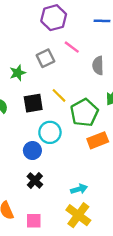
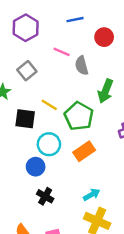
pink line: (72, 47) -> (62, 52), moved
black square: (33, 103) -> (25, 119), turned 30
orange rectangle: (98, 140) -> (84, 151), moved

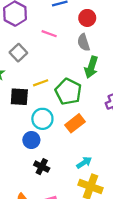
gray semicircle: (82, 66) -> (84, 42), moved
yellow line: (49, 105) -> (41, 83), turned -48

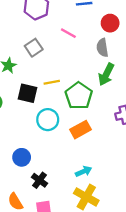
blue circle: (31, 140) -> (22, 157), moved
black cross: (42, 167) -> (39, 180), moved

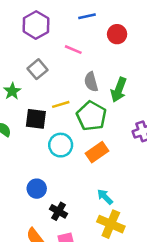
gray semicircle: (102, 48) -> (91, 82), moved
cyan arrow: (84, 171) -> (105, 197), turned -105

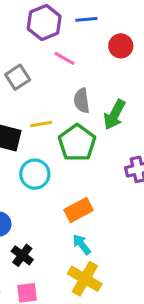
purple hexagon: (36, 25) -> (44, 22), moved
orange rectangle: (97, 152) -> (79, 210), moved

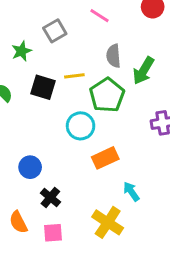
cyan circle: (35, 174) -> (81, 126), moved
cyan arrow: (82, 244) -> (131, 191), moved

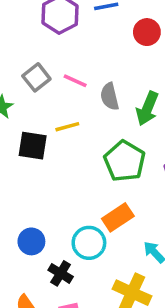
pink line: (99, 16) -> (75, 81), moved
green pentagon: (107, 95) -> (125, 161), moved
cyan circle: (81, 126) -> (89, 243), moved

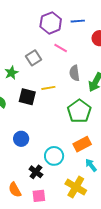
pink line: (75, 81) -> (61, 48), moved
orange rectangle: (118, 217) -> (82, 144), moved
blue circle: (31, 241) -> (21, 139), moved

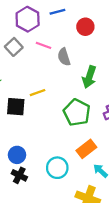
gray square: (34, 58) -> (14, 47), moved
gray semicircle: (74, 73) -> (64, 57), moved
black cross: (36, 172) -> (19, 175), moved

